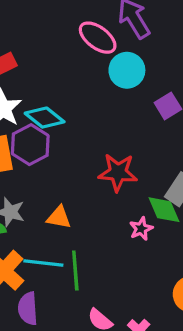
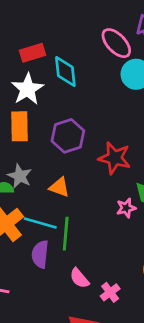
cyan diamond: (45, 118) -> (65, 72), moved, turned 36
purple hexagon: (30, 145) -> (68, 136), moved
purple semicircle: (28, 308) -> (40, 254), moved

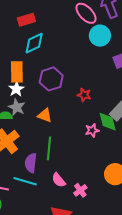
cyan diamond: (65, 72) -> (34, 43), moved, turned 70
white star: (27, 89) -> (16, 89), moved, size x0.7
red star: (115, 158) -> (84, 95), size x0.6
cyan line: (40, 223) -> (25, 181), moved

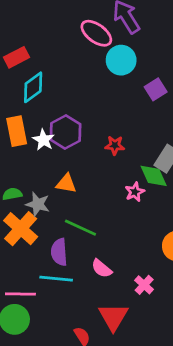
white star: (16, 89) -> (43, 140), moved
gray star: (17, 107) -> (38, 204), moved
green line: (49, 148) -> (80, 228), turned -60
pink cross: (80, 190) -> (144, 285), moved

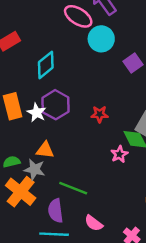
cyan diamond: (33, 87) -> (46, 65), moved
orange triangle: (66, 184) -> (45, 150), moved

